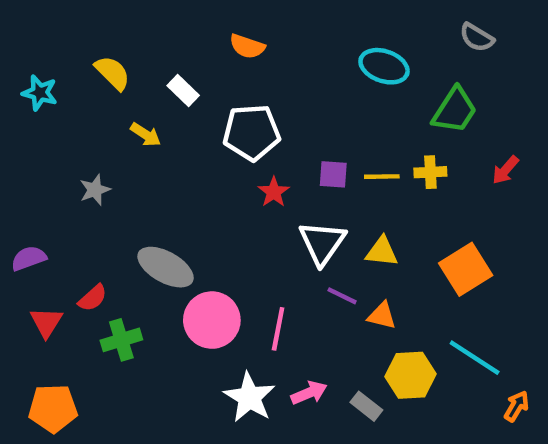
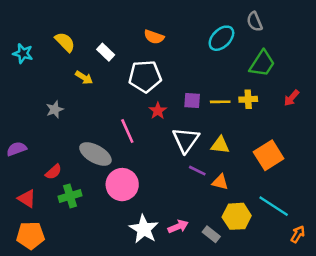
gray semicircle: (477, 38) -> (255, 22), moved, turned 36
orange semicircle: (247, 46) -> (154, 37), moved
cyan ellipse: (384, 66) -> (221, 38), turned -64
red triangle: (46, 322) -> (27, 199), moved, turned -30
pink line: (278, 329) -> (127, 131), moved, turned -35

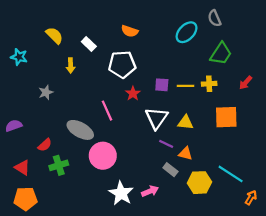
cyan star: (23, 53) -> (19, 57), moved
yellow arrow: (84, 78) -> (71, 65), turned 56
orange square: (269, 155) -> (226, 117), moved, turned 30
gray rectangle: (211, 234) -> (170, 170), moved

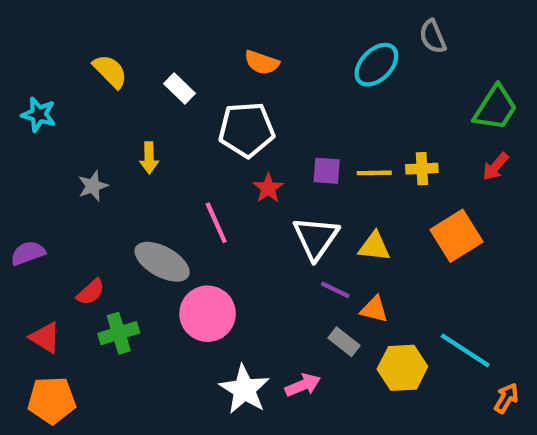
green trapezoid: (221, 54) -> (496, 108), moved
yellow arrow: (71, 65) -> (149, 158), moved
orange square: (226, 117) -> (457, 236), turned -30

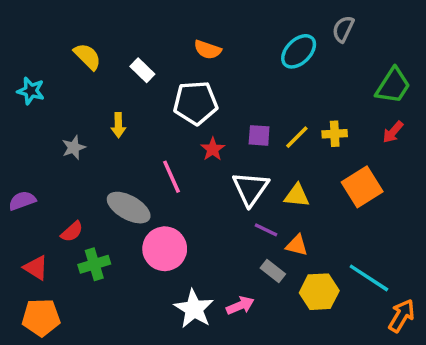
gray semicircle: (433, 37) -> (343, 29), turned 48
yellow line: (374, 173) -> (297, 137), turned -44
orange arrow: (506, 398) -> (402, 316), size x1.4

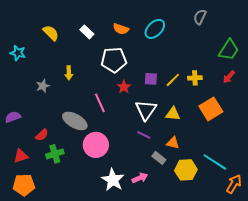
cyan ellipse: (299, 51) -> (155, 29), moved
white rectangle: (142, 70) -> (87, 32), moved
purple line: (266, 230) -> (144, 135), moved
red triangle: (36, 268) -> (21, 156), turned -49

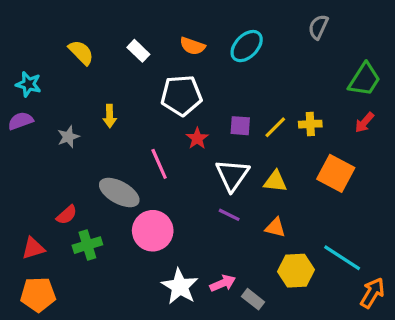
orange square: (211, 109) -> (336, 173), turned -30
purple semicircle: (13, 117) -> (21, 121), moved
gray rectangle: (159, 158) -> (253, 299), moved

